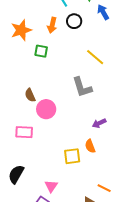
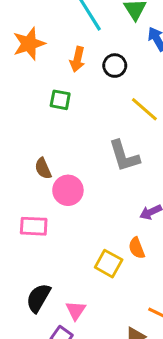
black circle: (74, 21) -> (115, 66), moved
orange star: (21, 30) -> (29, 44), moved
yellow square: (72, 156) -> (109, 264), turned 36
black semicircle: (16, 174) -> (38, 298), moved

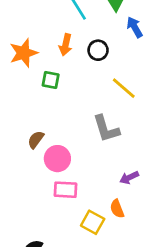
orange star: (29, 44) -> (24, 53), moved
brown semicircle: (43, 168) -> (36, 140), turned 60
pink rectangle: (34, 226) -> (66, 190), moved

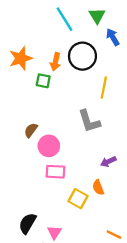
orange arrow: (66, 45) -> (56, 62), moved
black circle: (98, 50) -> (82, 56), size x1.6
yellow line: (124, 88) -> (104, 88), turned 60

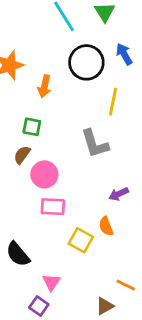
blue arrow: (113, 37) -> (124, 54), moved
orange arrow: (56, 62) -> (44, 86), moved
green square: (43, 81) -> (32, 127), moved
black semicircle: (27, 223) -> (18, 254), moved, turned -70

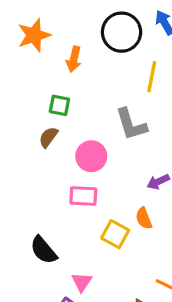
pink circle: (44, 174) -> (91, 156), moved

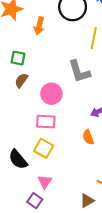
green square: (59, 105) -> (18, 58), moved
yellow square: (115, 234) -> (44, 148), moved

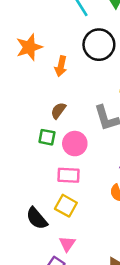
green square: (18, 58) -> (47, 137), moved
brown semicircle: (21, 80) -> (58, 111), moved

